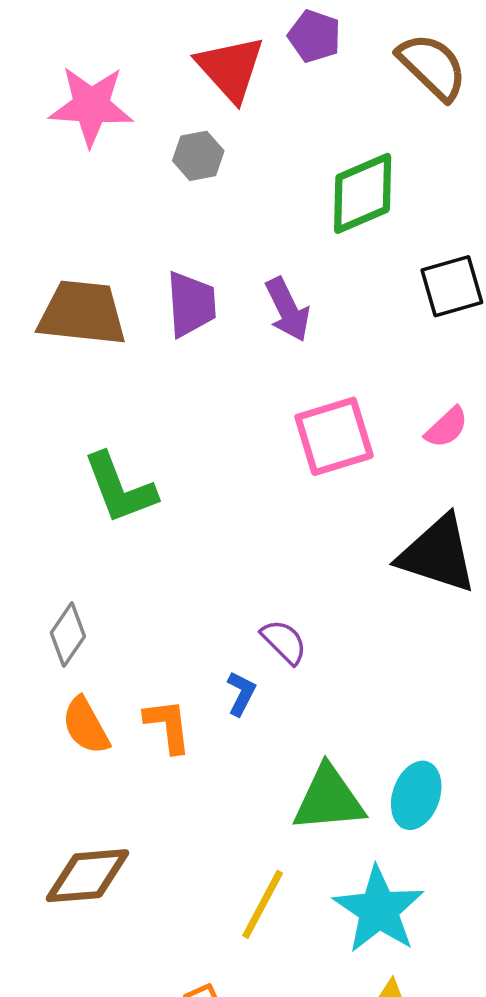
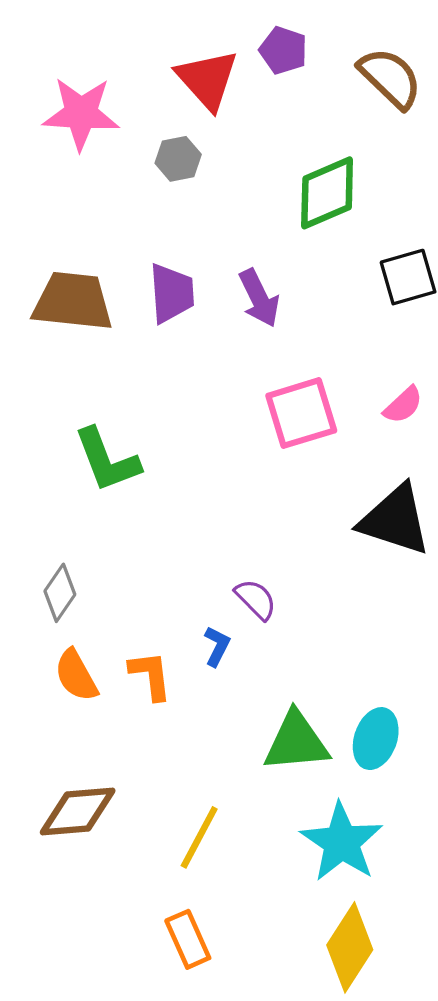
yellow line: (263, 904) -> (199, 837), moved

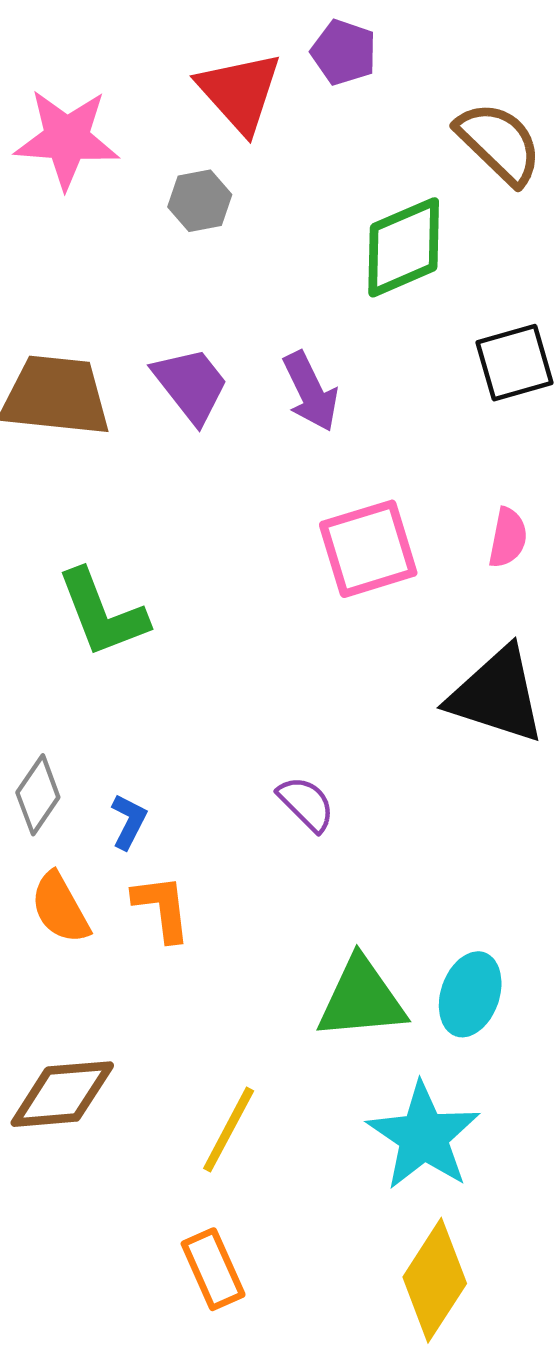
brown semicircle: (390, 78) -> (499, 143), moved
purple trapezoid: (172, 293) -> (191, 385), turned -34
pink semicircle: (403, 405) -> (508, 538), turned -36
blue L-shape: (217, 646) -> (129, 821), moved

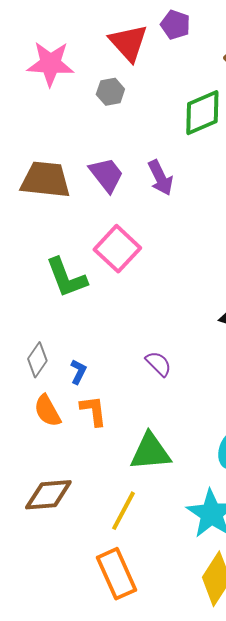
pink square: (368, 549) -> (117, 249), moved, turned -30
green triangle: (362, 999) -> (150, 452), moved
orange rectangle: (213, 1269) -> (116, 574), size x1.4

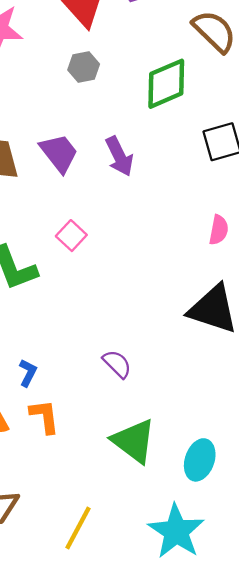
gray hexagon: (110, 92) -> (84, 67), moved
pink square: (117, 249) -> (71, 236), size x0.6
green triangle: (150, 452) -> (134, 441), moved, turned 42

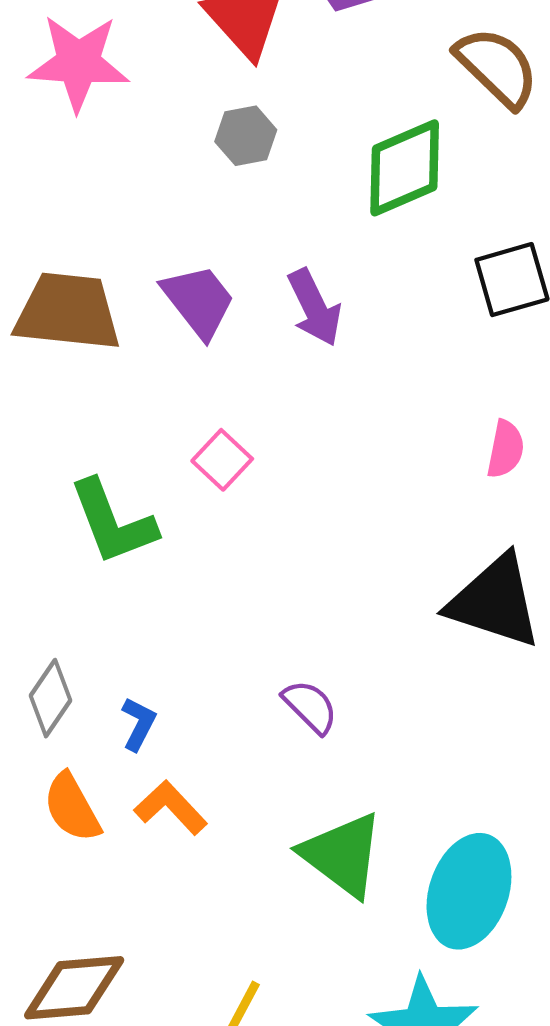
orange L-shape: (45, 416) -> (171, 808), turned -36
cyan ellipse: (200, 460) -> (469, 891), size x1.4

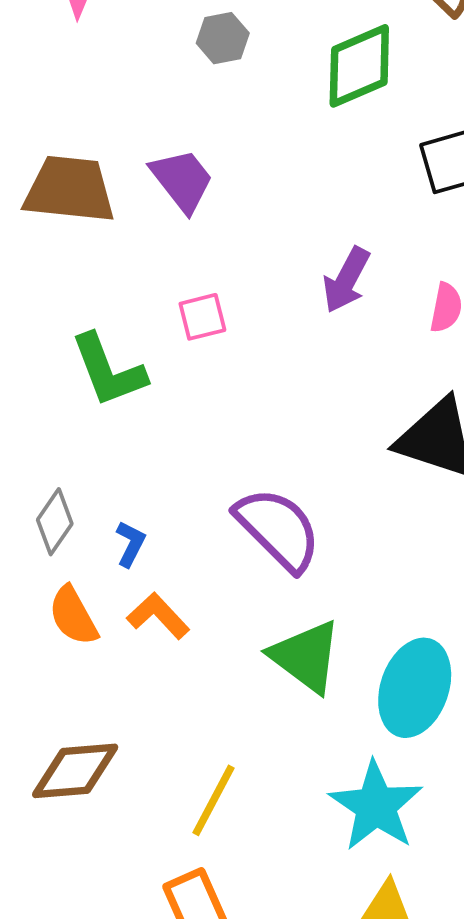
purple arrow: (314, 307) -> (346, 280), moved, turned 54
pink square: (222, 460) -> (202, 317), turned 33
purple semicircle: (310, 707) -> (278, 529), size x1.8

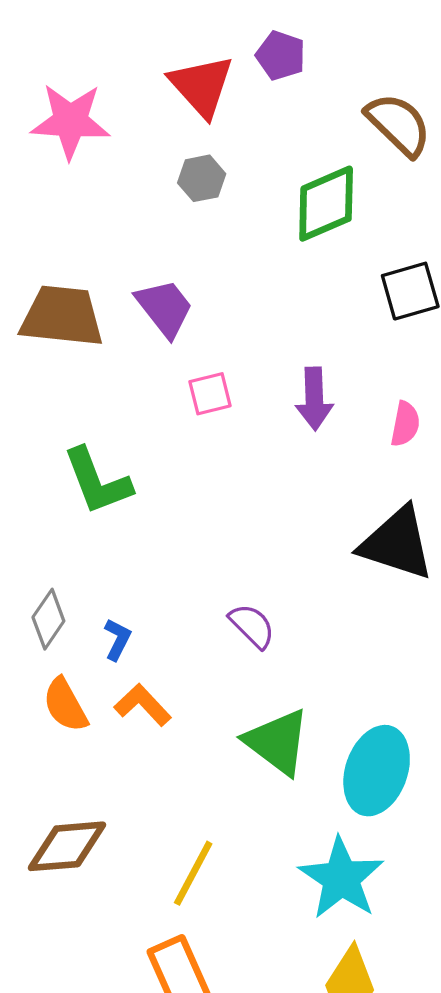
purple arrow: (346, 280) -> (314, 399), turned -30
pink square: (202, 317) -> (210, 394), moved
purple semicircle: (278, 529) -> (252, 626), size x0.6

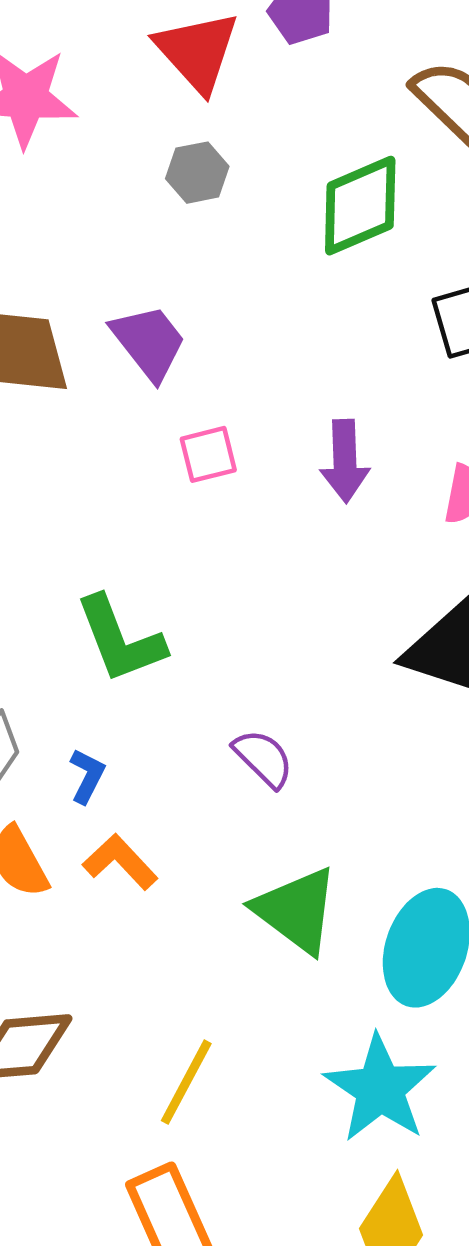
green L-shape: (97, 481) -> (120, 639), moved

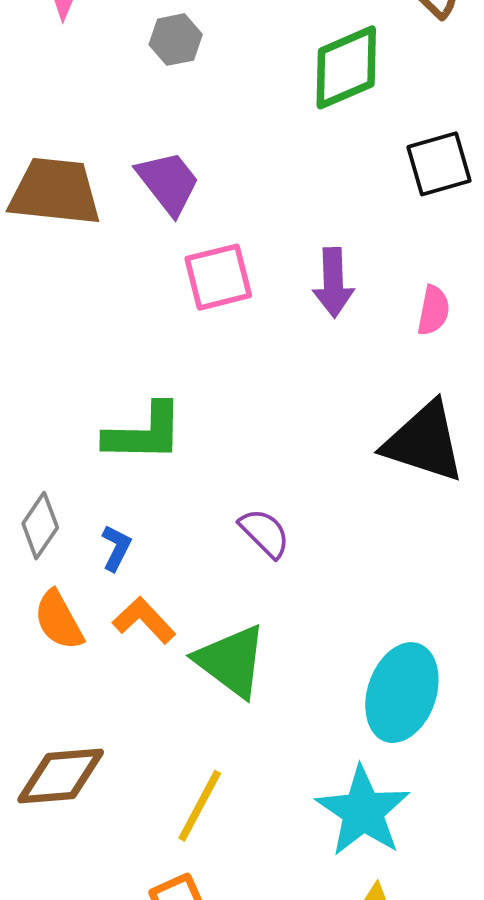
gray hexagon: (197, 173) -> (176, 40), moved
pink square: (208, 454) -> (218, 277), size x1.4
green L-shape: (120, 639) -> (144, 433), turned -68
green triangle: (296, 910) -> (231, 661), moved

